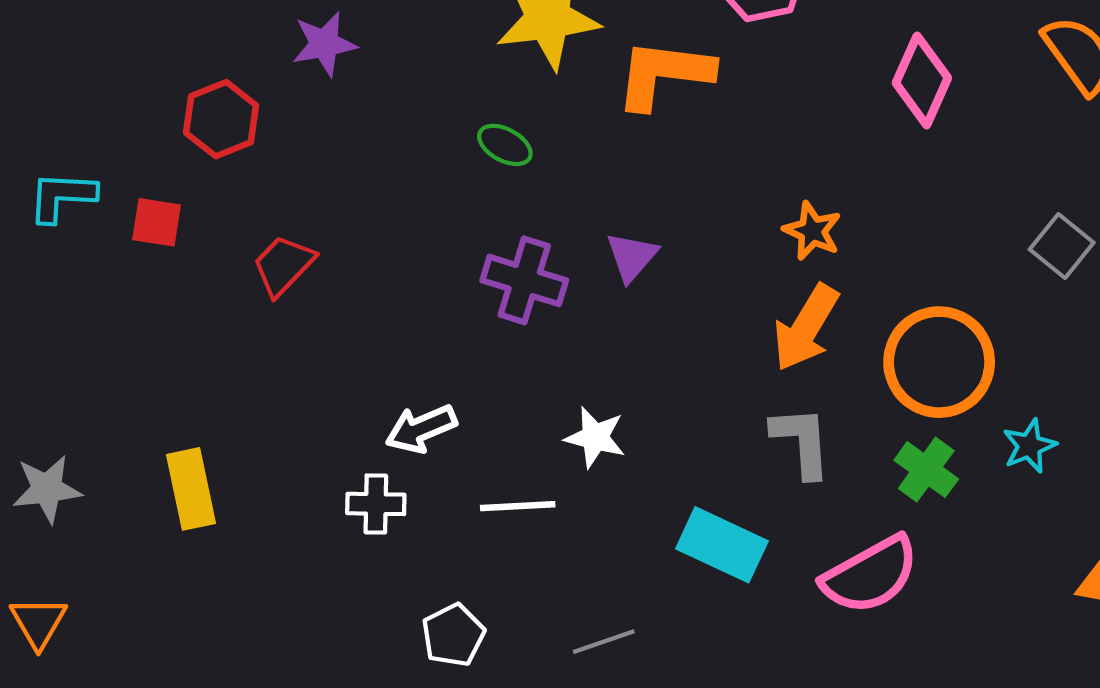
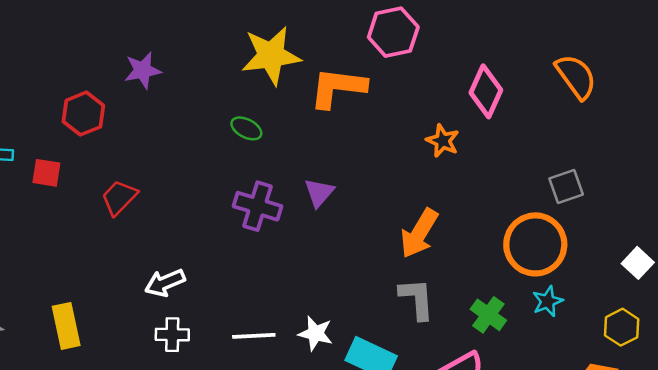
orange star: (812, 231) -> (443, 141), moved
gray square: (1062, 246) -> (566, 186), turned 32
orange circle: (939, 362) -> (535, 244), moved
white arrow: (421, 429) -> (165, 283), moved
white star: (595, 437) -> (316, 333), moved

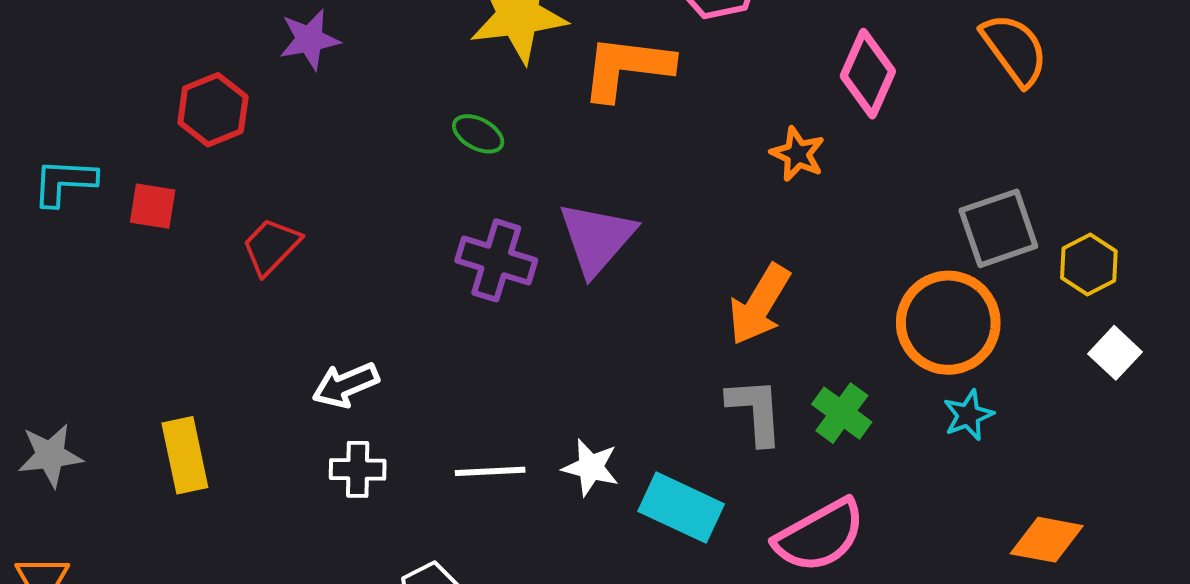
gray square: (566, 186) -> (998, 228), size x1.4
purple triangle: (319, 193) -> (597, 238), size x1.6
green cross: (488, 315) -> (842, 413), moved
yellow hexagon: (622, 327) -> (1089, 264), moved

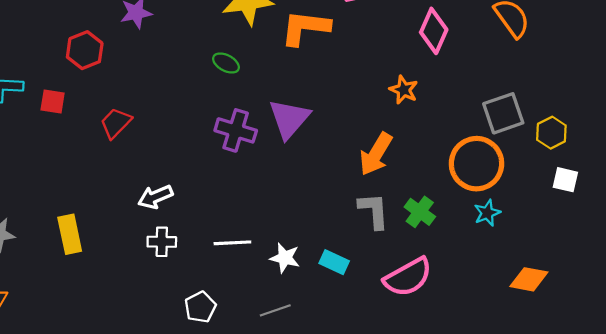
orange star: (798, 154) -> (404, 90), moved
white square: (1115, 353) -> (565, 180), turned -30
white star: (591, 467) -> (285, 258), moved
cyan rectangle: (681, 508) -> (334, 262), size x0.7

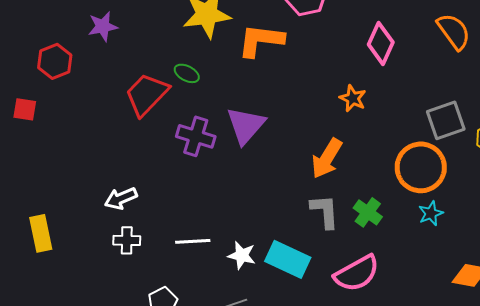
red trapezoid: (116, 123) -> (147, 94), moved, size x1.5
cyan rectangle: (334, 262) -> (288, 259), size x1.6

